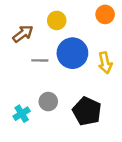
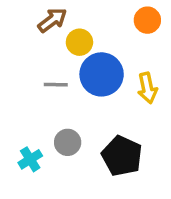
yellow circle: (57, 20) -> (79, 42), moved
brown arrow: (23, 34) -> (52, 20), moved

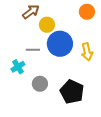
cyan cross: (30, 159) -> (18, 67), moved

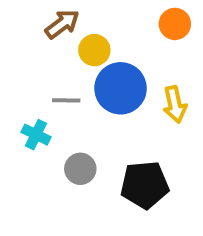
cyan cross: (18, 67) -> (36, 135), turned -32
black pentagon: (72, 92) -> (145, 185), turned -30

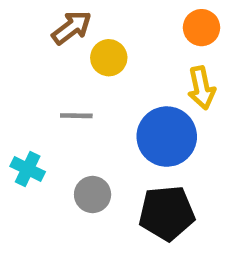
blue circle: (121, 88) -> (167, 137), moved
yellow arrow: (175, 104) -> (202, 88), moved
cyan cross: (36, 135) -> (28, 169), moved

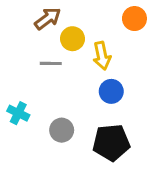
yellow arrow: (202, 88) -> (102, 56), moved
gray line: (76, 116) -> (51, 63), moved
blue circle: (167, 137) -> (111, 91), size x0.6

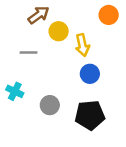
gray line: (51, 63) -> (29, 53), moved

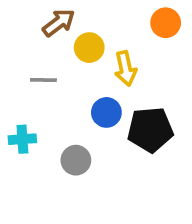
blue circle: (90, 74) -> (106, 112), moved
cyan cross: (15, 91) -> (22, 139), turned -30
black pentagon: (90, 115) -> (150, 130), moved

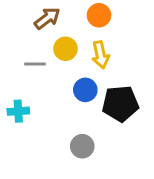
orange circle: (166, 23) -> (99, 15), moved
yellow circle: (89, 48) -> (65, 49), moved
gray circle: (76, 160) -> (82, 146), moved

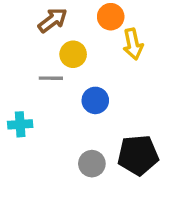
yellow arrow: (101, 55) -> (133, 44), moved
gray line: (35, 64) -> (51, 78), moved
black pentagon: (120, 104) -> (138, 155), moved

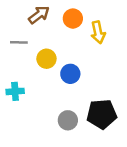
orange circle: (111, 17) -> (73, 19), moved
yellow circle: (73, 54) -> (46, 59), moved
gray line: (51, 78) -> (19, 42), moved

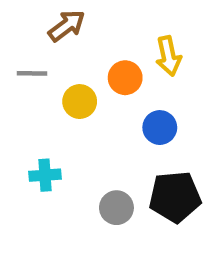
orange circle: (73, 19) -> (125, 78), moved
blue circle: (70, 74) -> (160, 128), moved
cyan cross: (15, 91) -> (45, 175), moved

